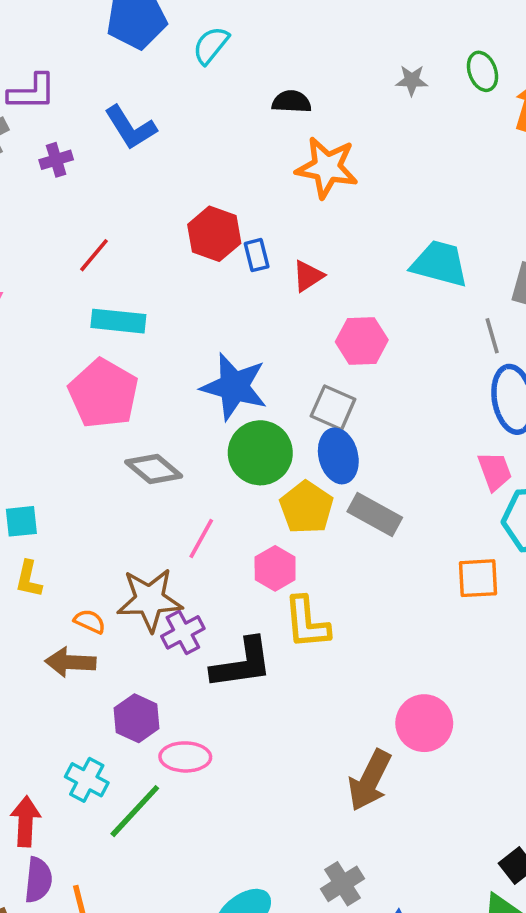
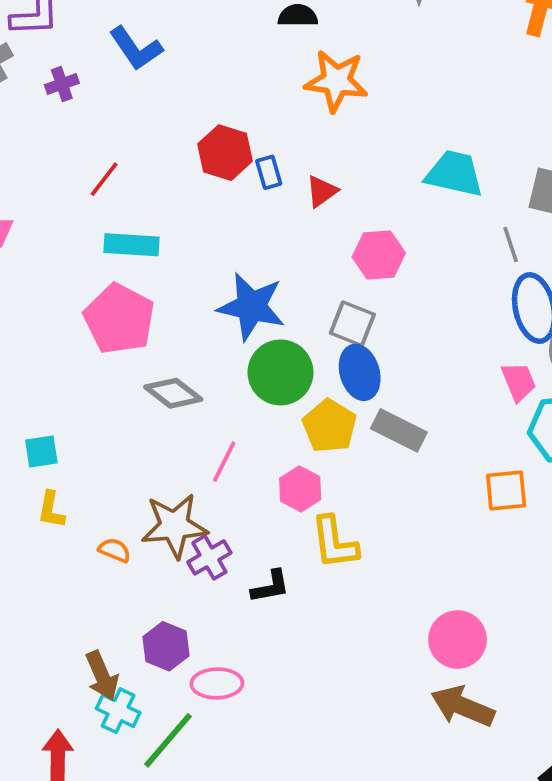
brown arrow: (70, 662) -> (102, 676), moved, turned -114
black L-shape: (242, 664) -> (270, 587), size x0.6
brown arrow: (370, 780) -> (463, 706), moved, turned 88

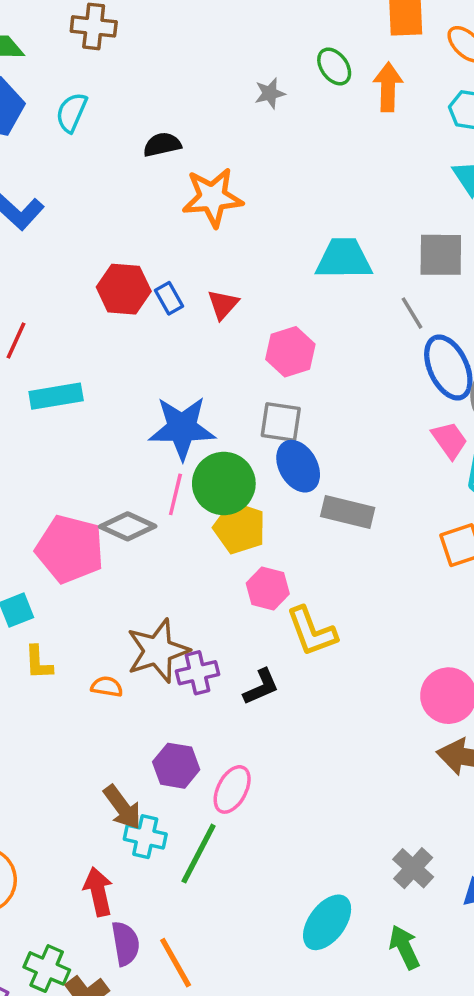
pink pentagon: (119, 319) -> (70, 549), moved
yellow pentagon: (330, 426) -> (240, 528), moved
pink line: (224, 462) -> (175, 494), moved
purple cross: (209, 557) -> (198, 673), turned 30
pink ellipse: (217, 683) -> (232, 789), turned -48

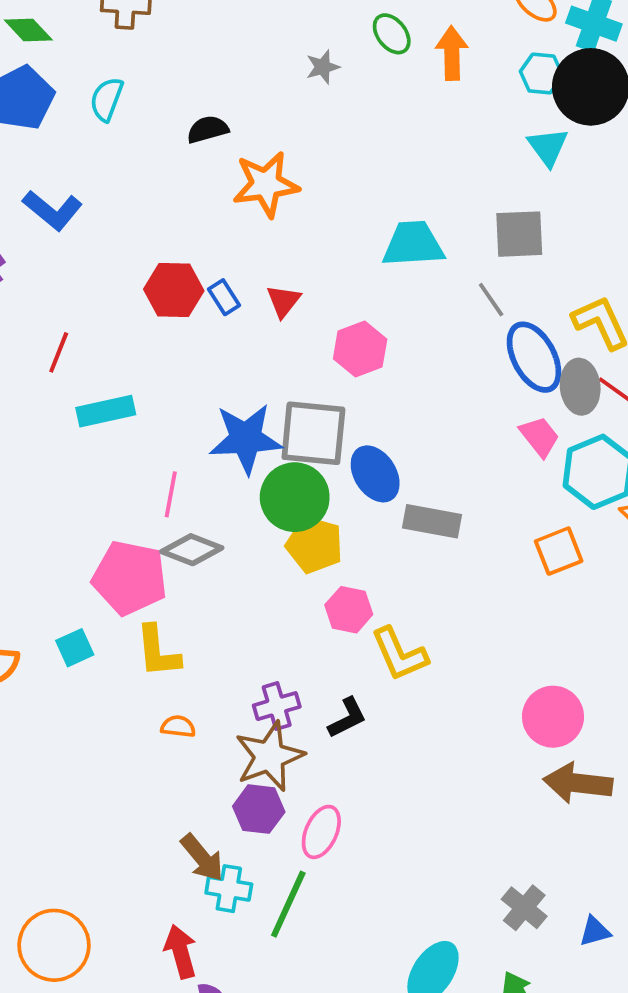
gray square: (281, 422) -> (313, 433), moved, size x1.5
pink line: (175, 494) -> (171, 494), moved
brown star: (158, 651) -> (269, 756), moved
yellow L-shape: (38, 663) -> (158, 651), moved, size x1.4

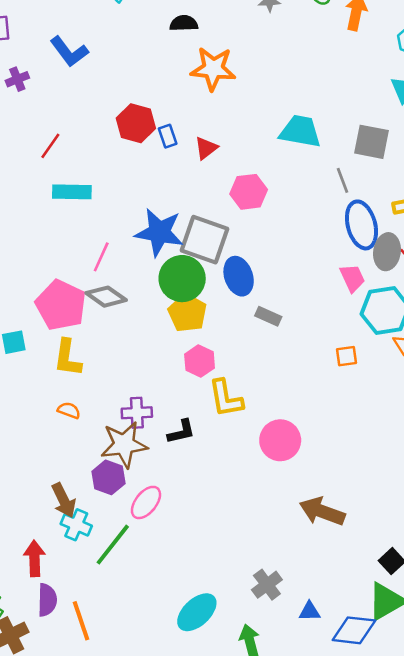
gray rectangle: (432, 521) -> (268, 316), size x0.7
orange square: (559, 551) -> (347, 356), size x0.7
pink circle: (553, 717) -> (280, 440), moved

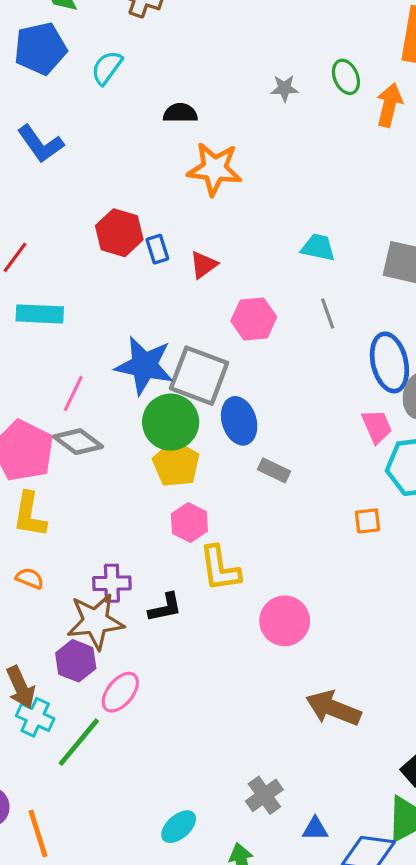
cyan trapezoid: (300, 131) -> (318, 247), size x0.7
gray line: (342, 180) -> (328, 313), moved
cyan ellipse: (197, 612) -> (179, 827), size x0.7

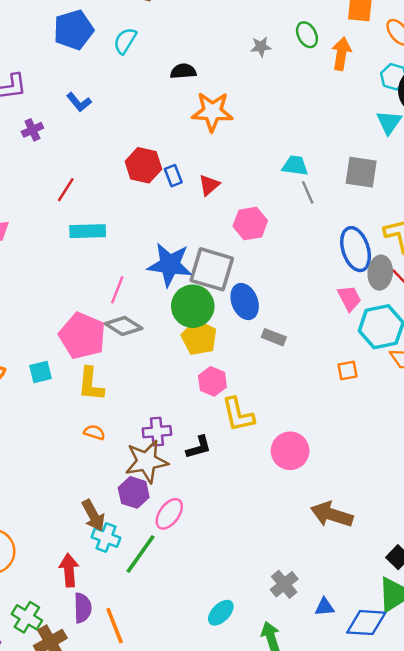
blue L-shape: (41, 144) -> (79, 102), size x0.7
gray line: (328, 313) -> (308, 192), moved

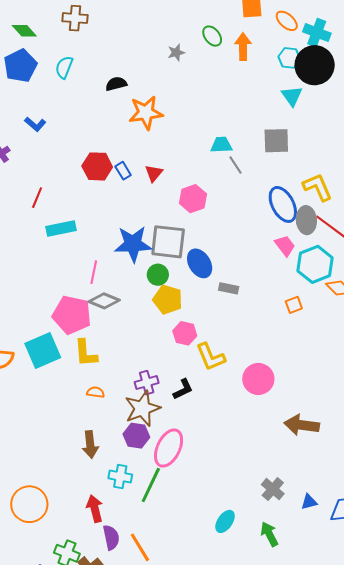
green circle: (193, 306) -> (158, 275), size x0.6
cyan square: (41, 372) -> (43, 351), size x1.8
pink ellipse: (169, 514) -> (169, 448), size x1.4
brown arrow: (93, 515) -> (90, 445), moved, turned 32

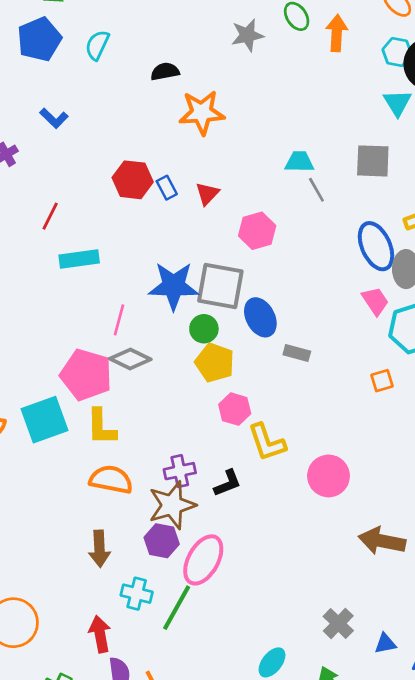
gray star: (176, 53) -> (247, 35), size x1.4
orange semicircle: (96, 392) -> (111, 480), size x1.8

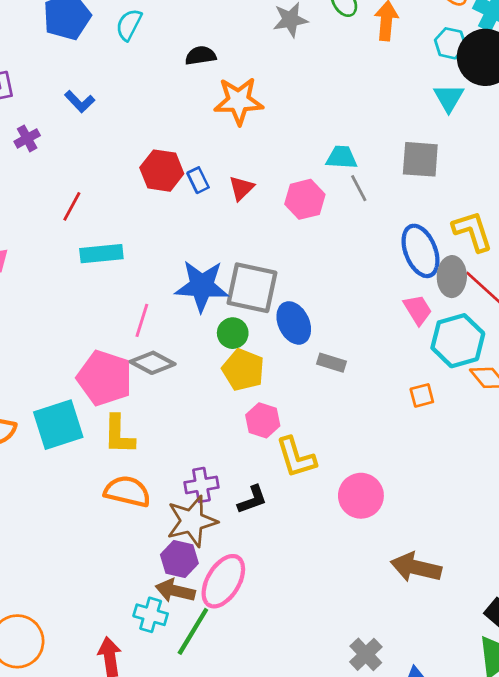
pink hexagon: (257, 231) -> (305, 199), moved
brown arrow: (99, 549) -> (175, 591), moved, turned 104

